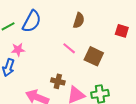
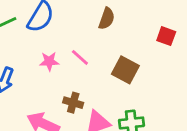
pink line: (69, 48) -> (80, 57), moved
pink star: (18, 50) -> (49, 61), moved

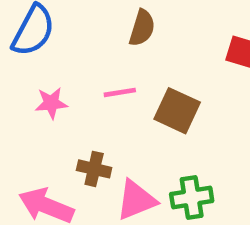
pink line: (80, 57) -> (120, 92), moved, turned -48

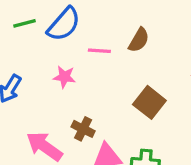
pink line: (120, 92) -> (99, 51), moved

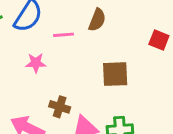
brown square: (149, 102) -> (115, 74), turned -32

